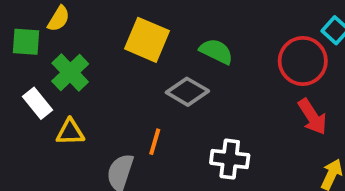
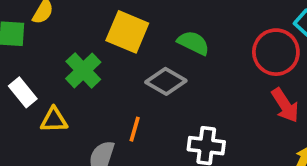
green cross: (70, 73) -> (83, 70), moved

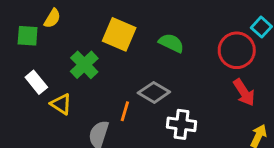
gray diamond: (166, 81) -> (154, 92), moved
yellow triangle: (54, 120) -> (61, 104), turned 35

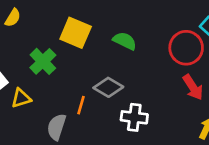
yellow triangle: (61, 104) -> (21, 98), turned -50

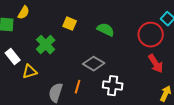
yellow square: (76, 33) -> (70, 24), size x0.6
orange line: (81, 105) -> (78, 87), moved

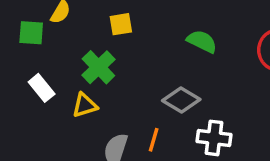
yellow square: (70, 24) -> (121, 24), moved, turned -32
yellow triangle: (30, 72) -> (85, 105), moved

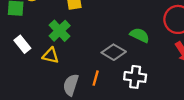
green semicircle: (202, 41) -> (140, 35), moved
yellow triangle: (85, 105) -> (51, 56), turned 30

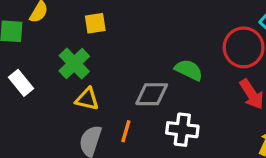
gray diamond: (114, 52) -> (152, 94), turned -30
yellow triangle: (51, 56) -> (87, 99), moved

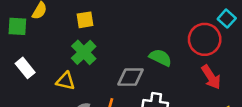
green cross: (74, 64) -> (84, 52), moved
yellow triangle: (87, 99) -> (65, 81), moved

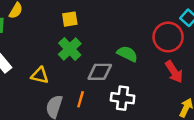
yellow square: (85, 20) -> (70, 19), moved
green cross: (84, 52) -> (70, 49), moved

